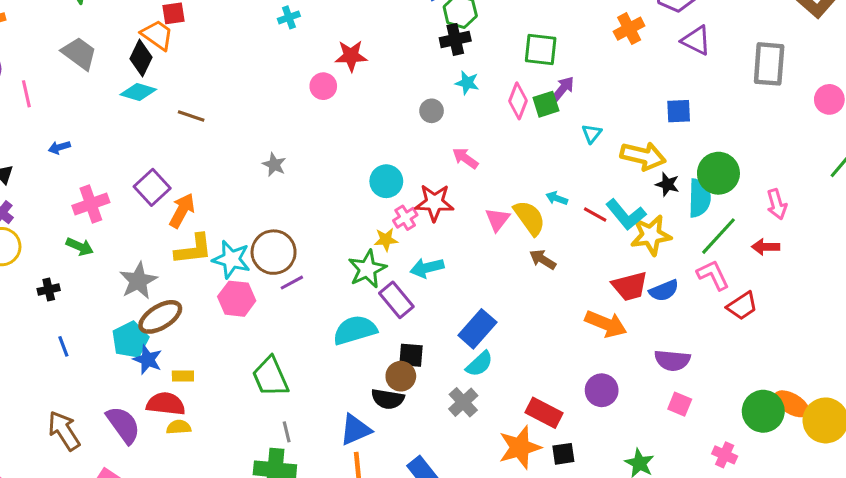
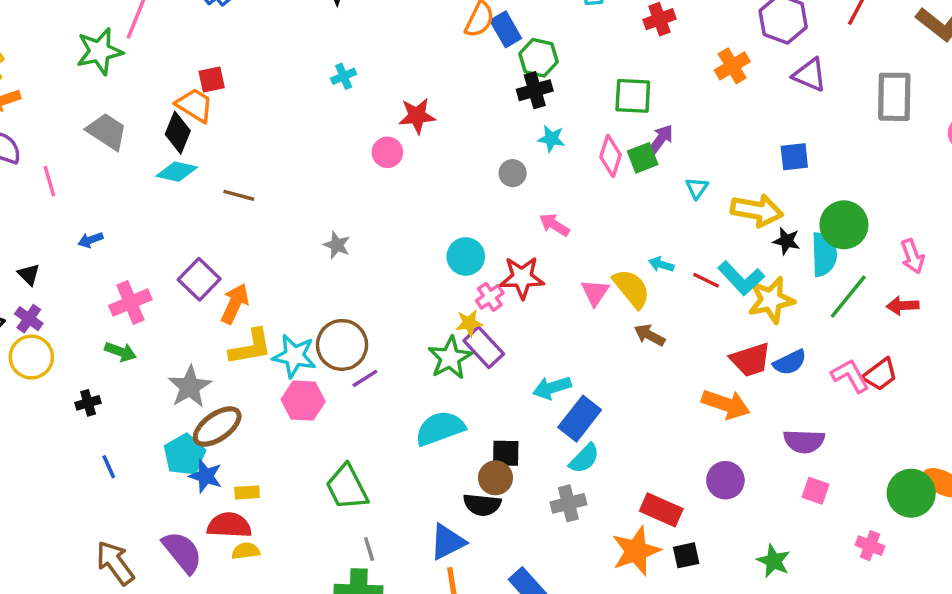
cyan arrow: (427, 268) -> (552, 388), moved
pink L-shape: (713, 275) -> (850, 376), moved
purple rectangle: (396, 300) -> (484, 347), moved
gray cross: (463, 402) -> (568, 503), turned 32

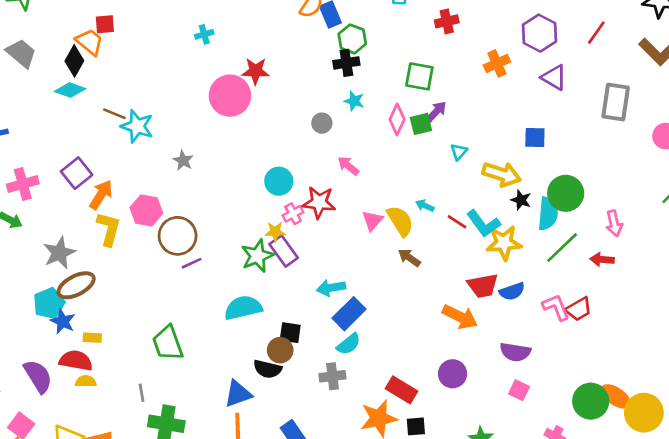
pink circle: (387, 152) -> (230, 96), size x1.8
yellow L-shape: (251, 347) -> (109, 229), turned -72
cyan star: (294, 356) -> (137, 126), moved
pink hexagon: (303, 401) -> (146, 210), moved
gray line: (369, 549) -> (142, 393), moved

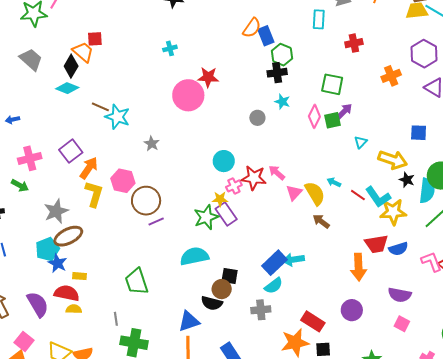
pink arrow: (348, 166) -> (277, 173), moved
cyan arrow: (331, 288) -> (293, 260), moved
orange arrow: (460, 317) -> (358, 267), turned 60

